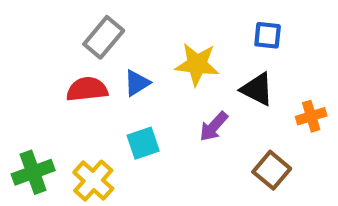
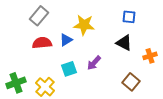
gray rectangle: (104, 37) -> (39, 16), moved
yellow star: (197, 64) -> (84, 25), moved
purple arrow: (214, 127) -> (94, 63), moved

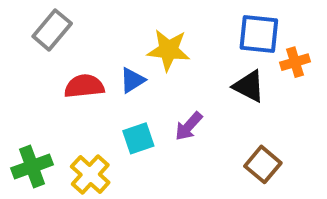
gray rectangle: (39, 16) -> (52, 30), moved
blue square: (129, 17) -> (259, 34), size x1.5
orange cross: (150, 56) -> (295, 62), moved

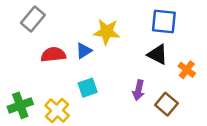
orange cross: (295, 62) -> (187, 70), moved, turned -36
purple arrow: (189, 126) -> (138, 90), moved, turned -30

